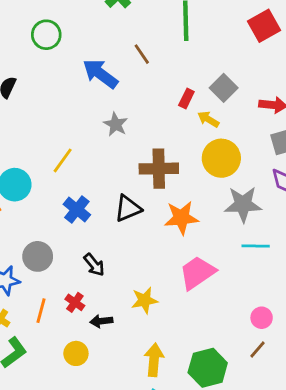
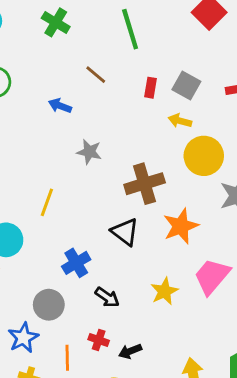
blue arrow: (100, 74) -> (60, 106), size x0.6
red rectangle: (186, 98) -> (151, 88), moved
black triangle: (128, 208) -> (125, 232), turned -44
blue cross: (77, 210) -> (76, 263), moved, turned 36
yellow star: (145, 300) -> (164, 291), moved

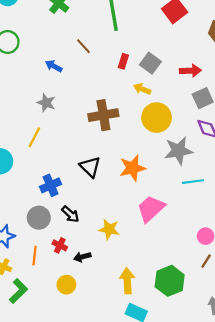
gray star: (89, 152) -> (46, 103), moved
brown cross: (145, 184) -> (103, 115), moved
yellow star: (164, 291) -> (109, 229), moved, turned 30
gray circle: (49, 305) -> (39, 218), moved

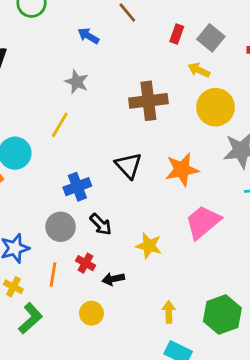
yellow arrow: (127, 281) -> (169, 312), size x0.7

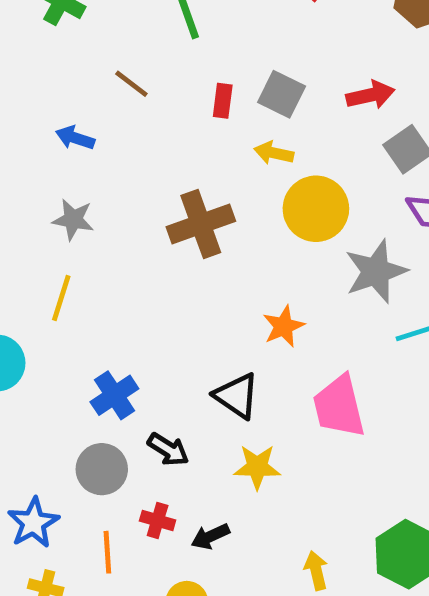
black triangle: (128, 166) -> (237, 396), moved
orange star: (182, 170) -> (284, 326), size x0.7
pink trapezoid: (203, 222) -> (339, 406), turned -51

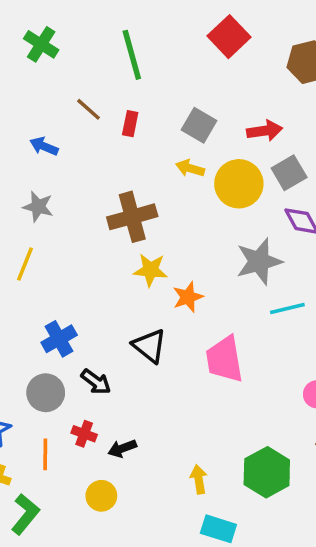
red rectangle: (223, 101) -> (130, 124), moved
yellow circle: (316, 209) -> (239, 184), moved
yellow star: (257, 467) -> (151, 270), moved

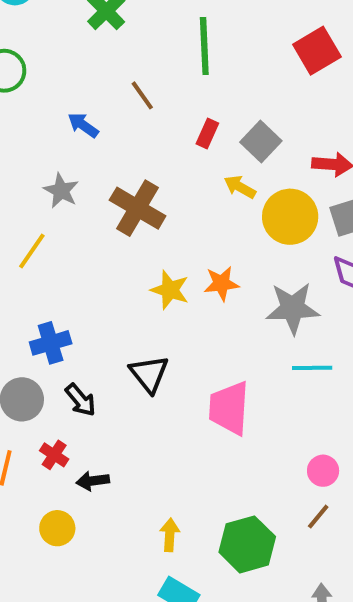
red rectangle: (130, 124) -> (207, 134), moved
brown cross: (132, 217) -> (138, 208), moved, turned 33
orange star: (188, 297) -> (221, 283), moved

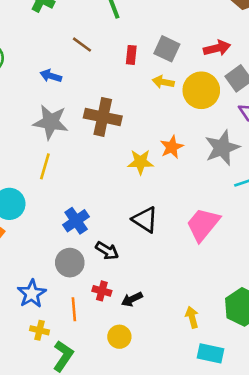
gray star: (61, 191) -> (51, 122), size x1.5
pink trapezoid: (229, 408) -> (203, 224), turned 54

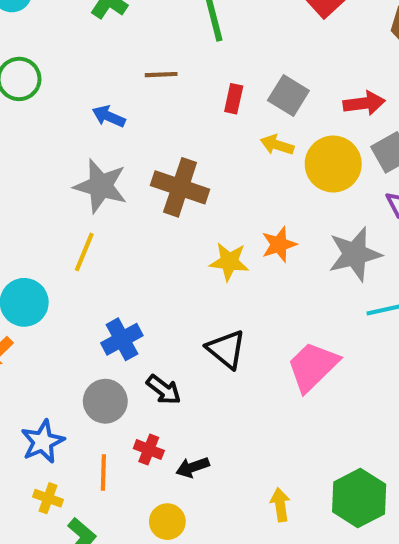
brown line: (82, 45) -> (161, 75), turned -45

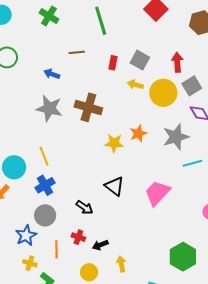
red arrow: (364, 103) -> (177, 62), turned -84
yellow line: (84, 252) -> (44, 156), moved, turned -42
blue cross: (122, 339) -> (45, 185), moved
gray circle: (105, 401) -> (45, 215), moved
yellow arrow: (280, 505) -> (121, 264), moved

